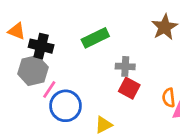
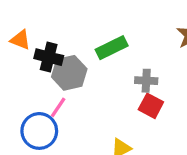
gray hexagon: (33, 71) -> (69, 73), moved
blue circle: (65, 106) -> (39, 131), moved

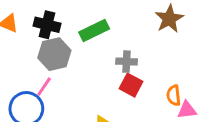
black cross: (49, 57) -> (47, 25), moved

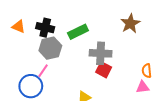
gray cross: (127, 62) -> (101, 53), size x1.5
orange semicircle: (174, 95) -> (147, 71), moved

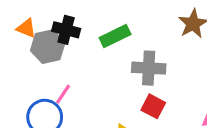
gray hexagon: (50, 48) -> (48, 47), moved
red square: (104, 70) -> (153, 106), moved

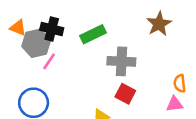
pink line: (63, 94) -> (49, 61), moved

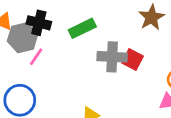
red square: (125, 94) -> (132, 60), moved

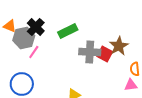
brown star: (152, 17) -> (119, 46), moved
black cross: (39, 23) -> (36, 27), turned 30

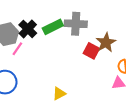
black cross: (36, 27) -> (28, 29), moved
gray cross: (90, 52) -> (76, 24), moved

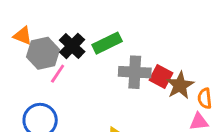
gray cross: (76, 24) -> (135, 72), moved
brown star: (106, 42) -> (180, 85), moved

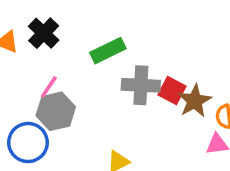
black cross: (72, 46) -> (44, 33), moved
gray hexagon: (43, 53) -> (56, 111), moved

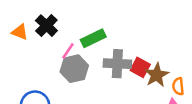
pink line: (49, 87) -> (68, 51), moved
gray hexagon: (56, 111) -> (74, 69), moved

